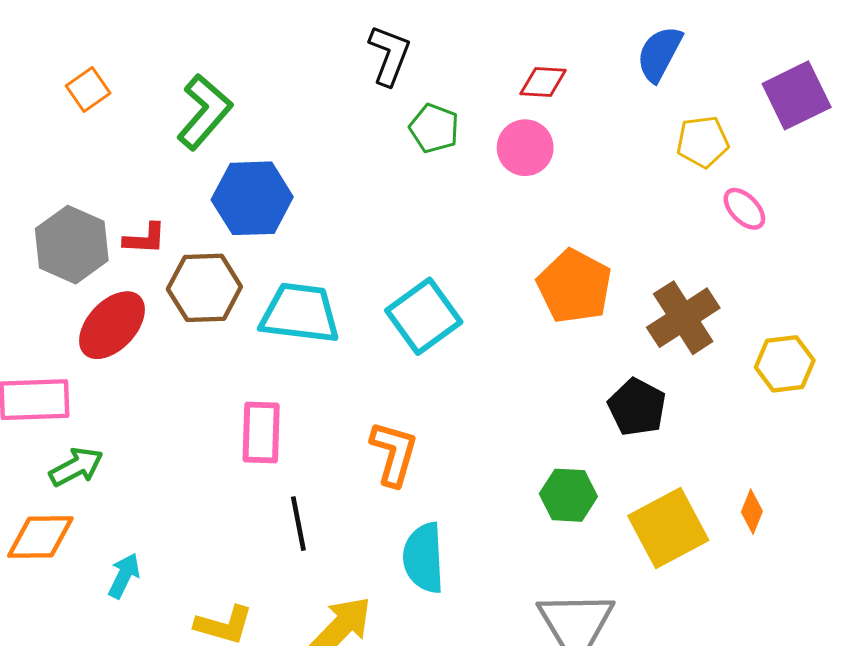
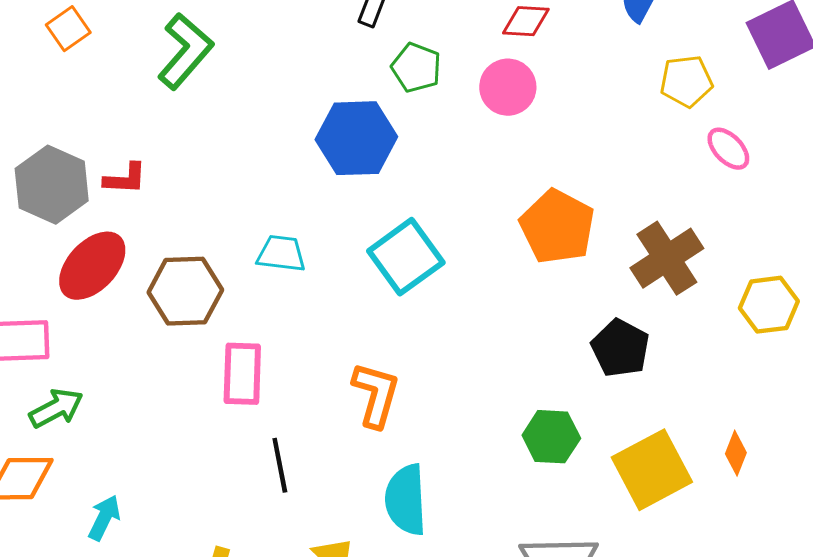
blue hexagon: (252, 198) -> (356, 138), moved
brown hexagon: (204, 288) -> (185, 291), moved
cyan trapezoid: (300, 313) -> (281, 254), size x0.6

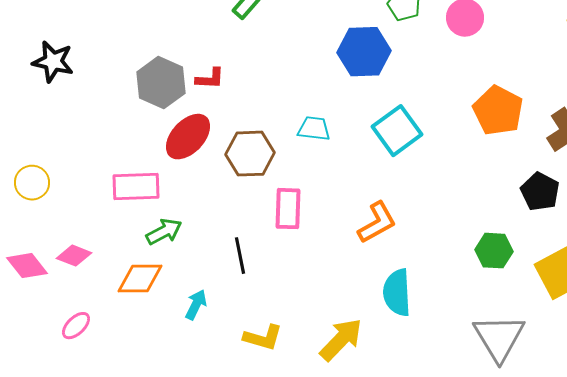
orange L-shape: (376, 395) -> (377, 223), turned 45
black line: (280, 465) -> (240, 256), moved

